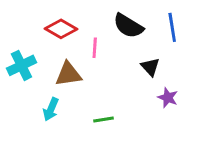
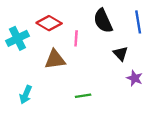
black semicircle: (128, 26) -> (103, 21), turned 35
cyan cross: (22, 65) -> (17, 38), moved
cyan arrow: (51, 109) -> (26, 95), moved

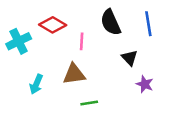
brown triangle: (55, 59) -> (74, 74), moved
cyan arrow: (26, 95) -> (36, 84), moved

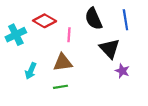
black triangle: (130, 58) -> (109, 49), size x1.5
green line: (89, 103) -> (61, 87), moved

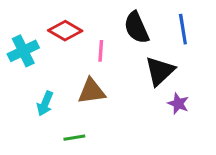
black triangle: (109, 49) -> (160, 71), turned 30
green line: (61, 87) -> (74, 138), moved

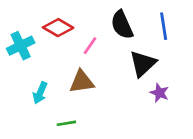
pink line: (101, 51) -> (90, 46), turned 30

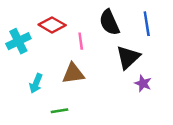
pink line: (90, 46) -> (81, 41), turned -42

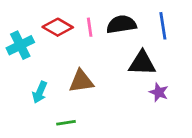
black semicircle: (109, 22) -> (121, 24), turned 105
pink line: (81, 41) -> (90, 27), moved
black triangle: (128, 57) -> (142, 63), turned 45

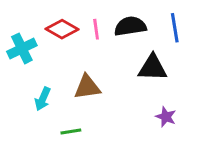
purple star: (159, 92) -> (166, 117), moved

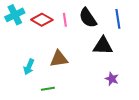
black semicircle: (130, 26) -> (88, 18), turned -115
cyan cross: (22, 48) -> (15, 15), moved

